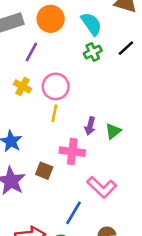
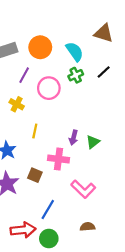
pink circle: (56, 86) -> (49, 88), moved
yellow line: (54, 113) -> (35, 131), moved
blue line: (74, 213) -> (48, 210), moved

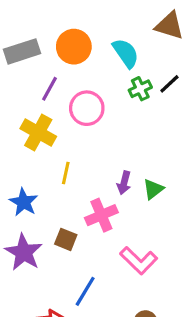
green cross: (76, 75) -> (140, 89), moved
yellow cross: (17, 104) -> (38, 132), size x1.5
pink cross: (59, 159) -> (101, 215), turned -30

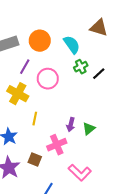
black line: (169, 84) -> (99, 74), moved

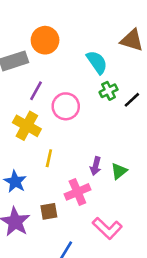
orange circle: (40, 41) -> (45, 40), moved
brown square: (35, 160) -> (49, 211), turned -32

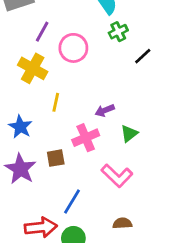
black line: (132, 100) -> (143, 56), moved
purple arrow: (96, 166) -> (105, 110), turned 54
green triangle: (119, 171) -> (129, 134), moved

